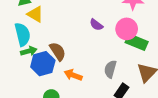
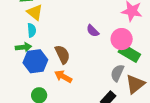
cyan semicircle: (22, 34) -> (32, 30), moved, size x0.6
brown semicircle: (58, 51) -> (62, 54), moved
gray semicircle: (110, 69) -> (117, 73), moved

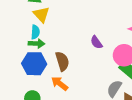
green arrow: (24, 47) -> (36, 44), moved

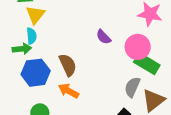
yellow triangle: (41, 15) -> (35, 15), turned 30
green arrow: (36, 44) -> (22, 49), moved

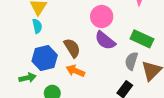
purple semicircle: (104, 37) -> (105, 40), moved, size x1.5
pink circle: (138, 47) -> (102, 17), moved
green arrow: (22, 49) -> (28, 78), moved

